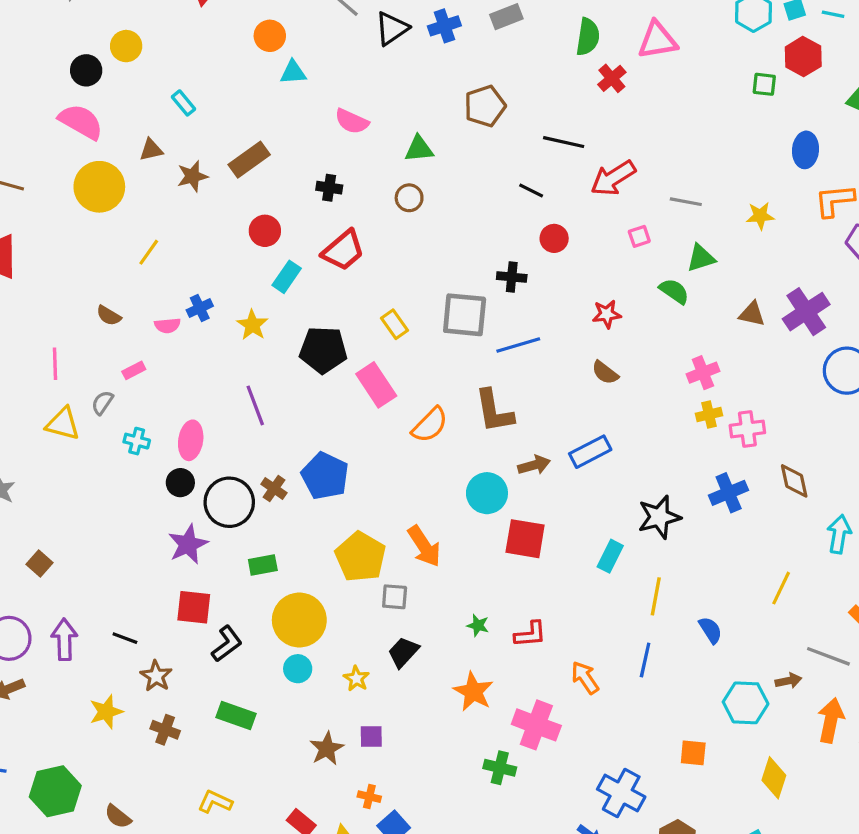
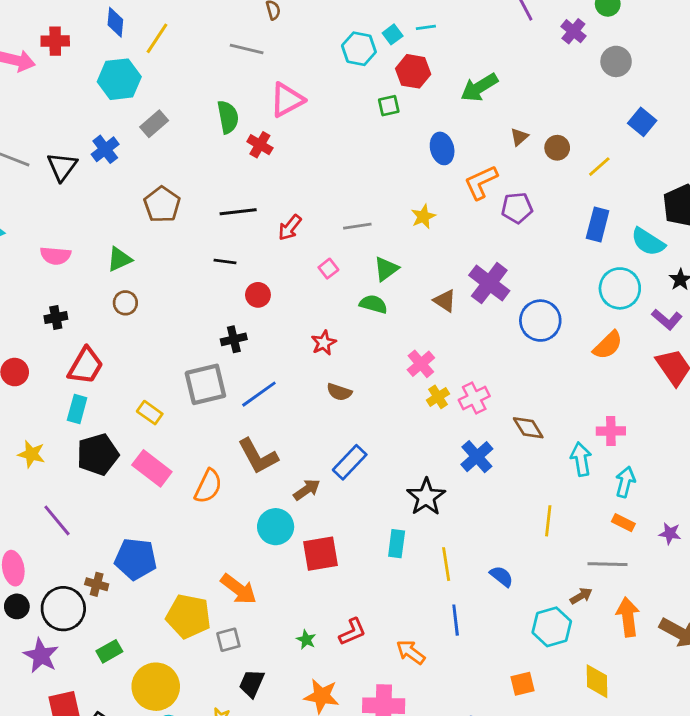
red arrow: (613, 178) -> (290, 228), size x0.7
cyan rectangle: (287, 277) -> (77, 409), moved
brown triangle: (752, 314) -> (445, 301), turned 40
green star: (478, 625) -> (306, 640), turned 30

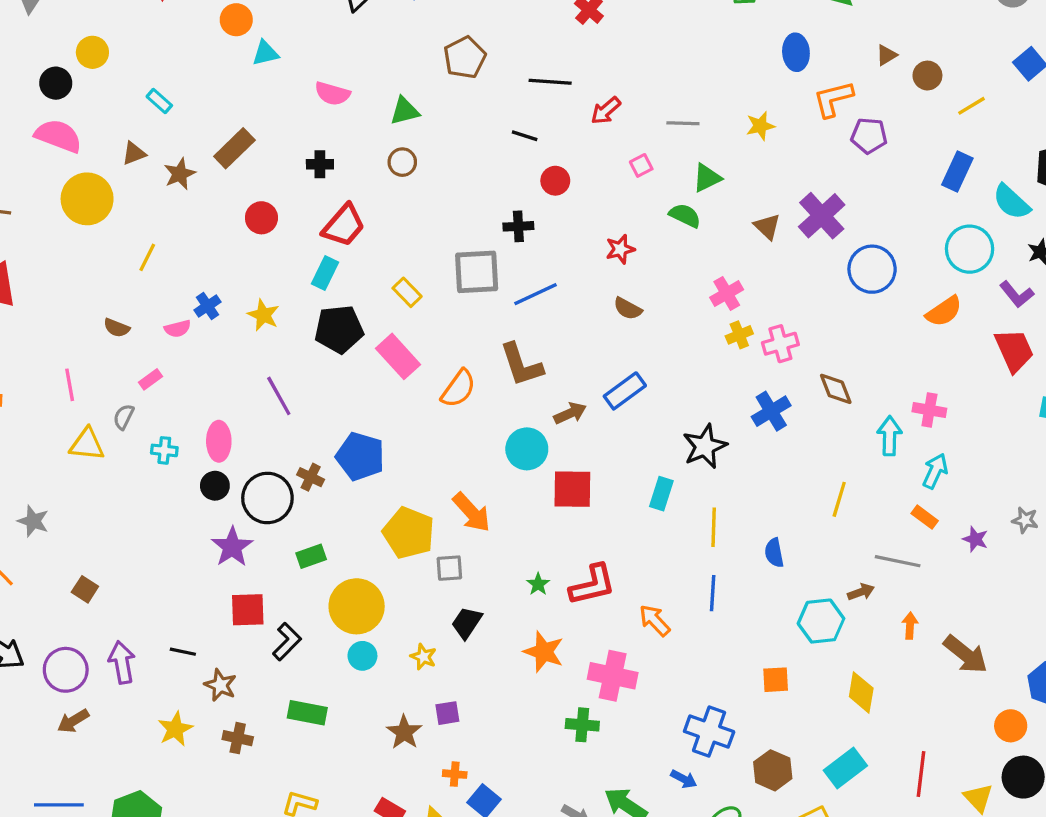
blue semicircle: (501, 576) -> (774, 553), turned -150
orange arrow: (628, 617) -> (910, 626), size x0.6
red L-shape: (352, 632) -> (592, 585), size x1.4

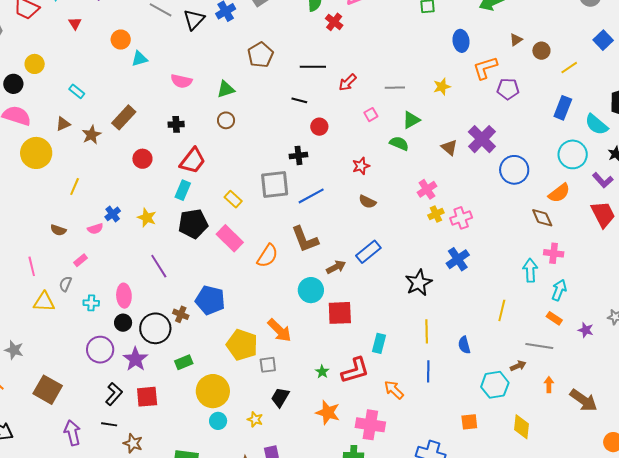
brown diamond: (836, 389) -> (542, 218), moved
cyan rectangle: (661, 494) -> (379, 343), moved
brown square: (85, 589) -> (48, 390), size x1.8
black L-shape: (287, 642) -> (114, 394), moved
purple circle: (66, 670) -> (100, 350), moved

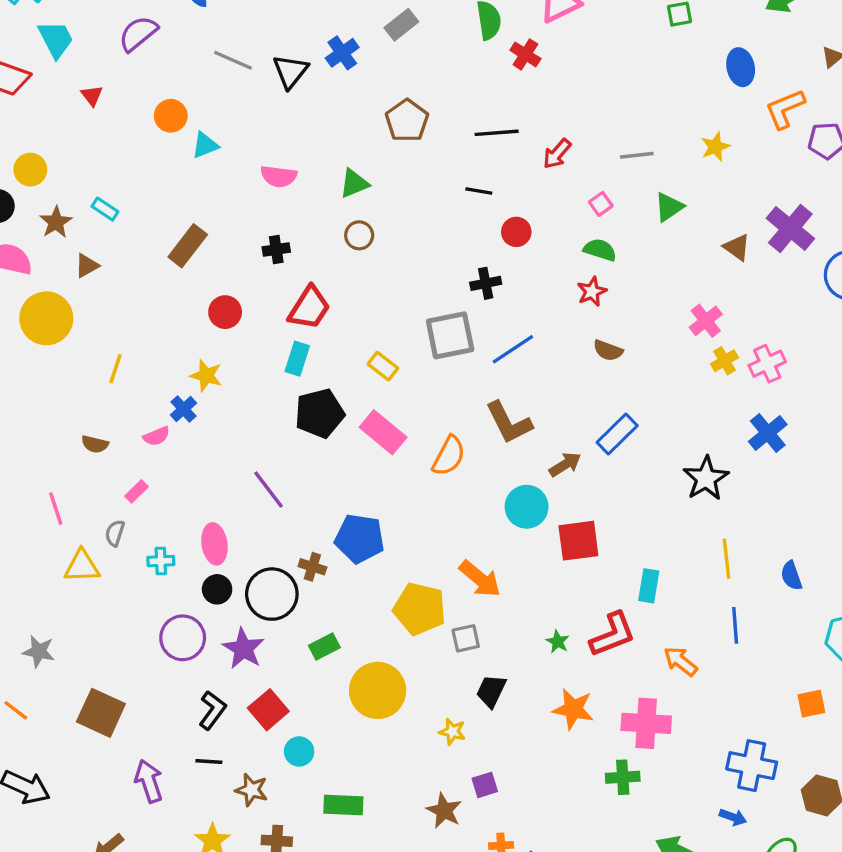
brown star: (91, 135) -> (56, 222), moved
green semicircle: (399, 143) -> (600, 250), moved
yellow star: (147, 218) -> (206, 376), moved
red square: (147, 397) -> (268, 710), turned -30
cyan circle: (218, 421) -> (299, 751), moved

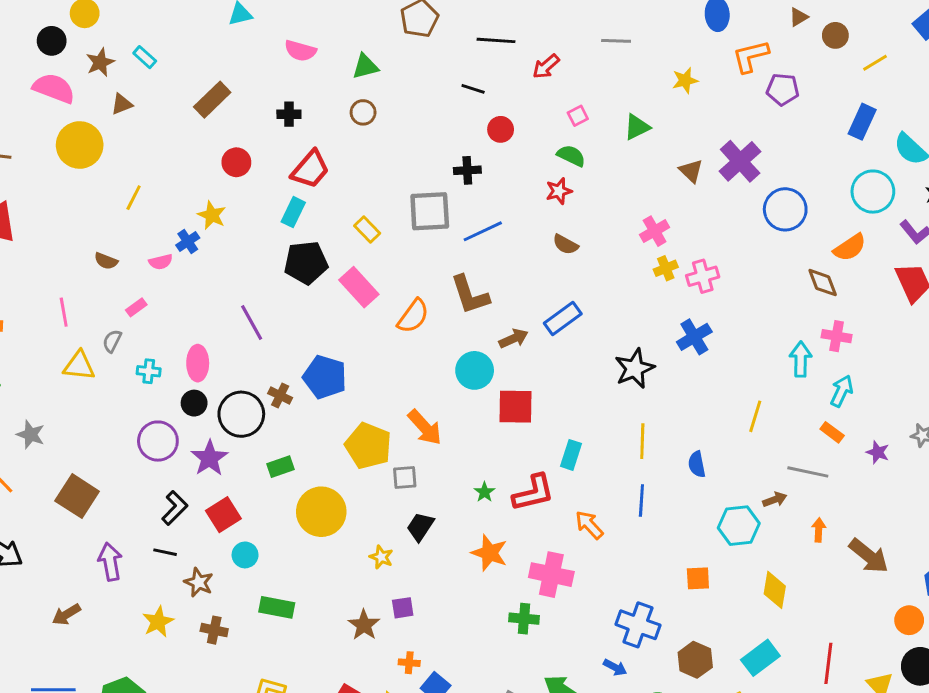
gray line: (637, 155) -> (616, 41), moved

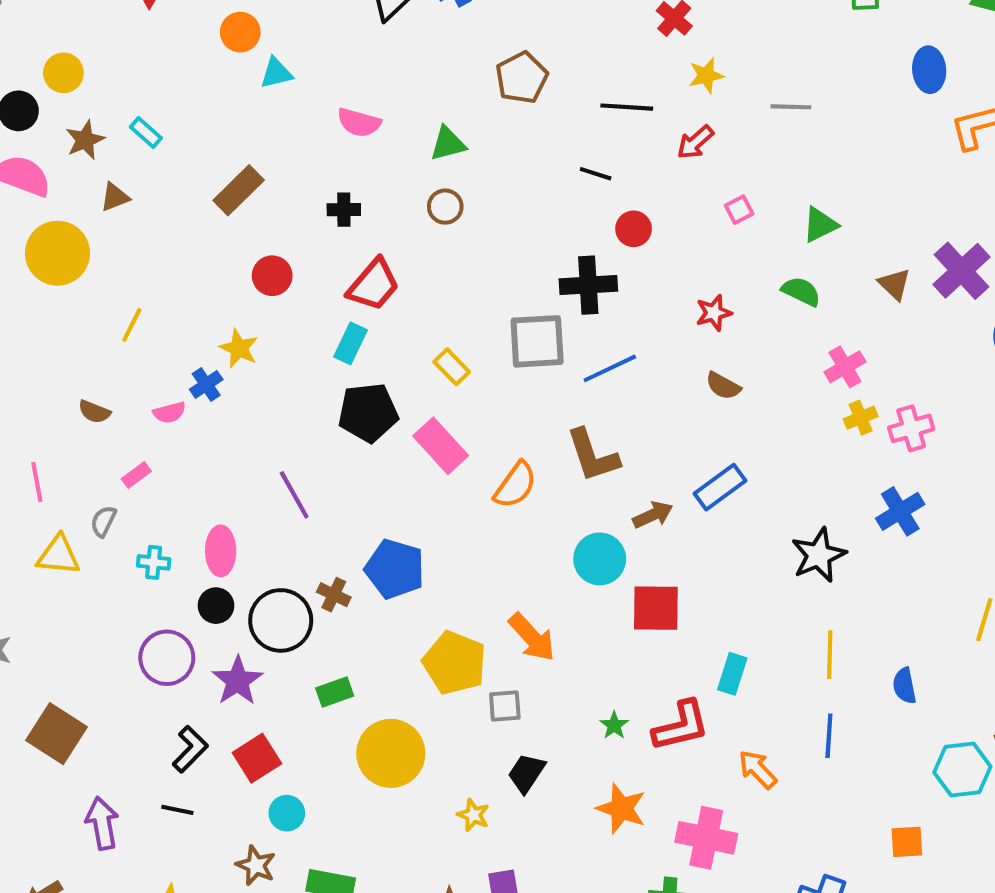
yellow star: (685, 80) -> (706, 75), moved
green semicircle: (571, 156) -> (801, 291), moved
black cross: (467, 170) -> (588, 285), size x1.5
brown star: (199, 582) -> (256, 865), moved

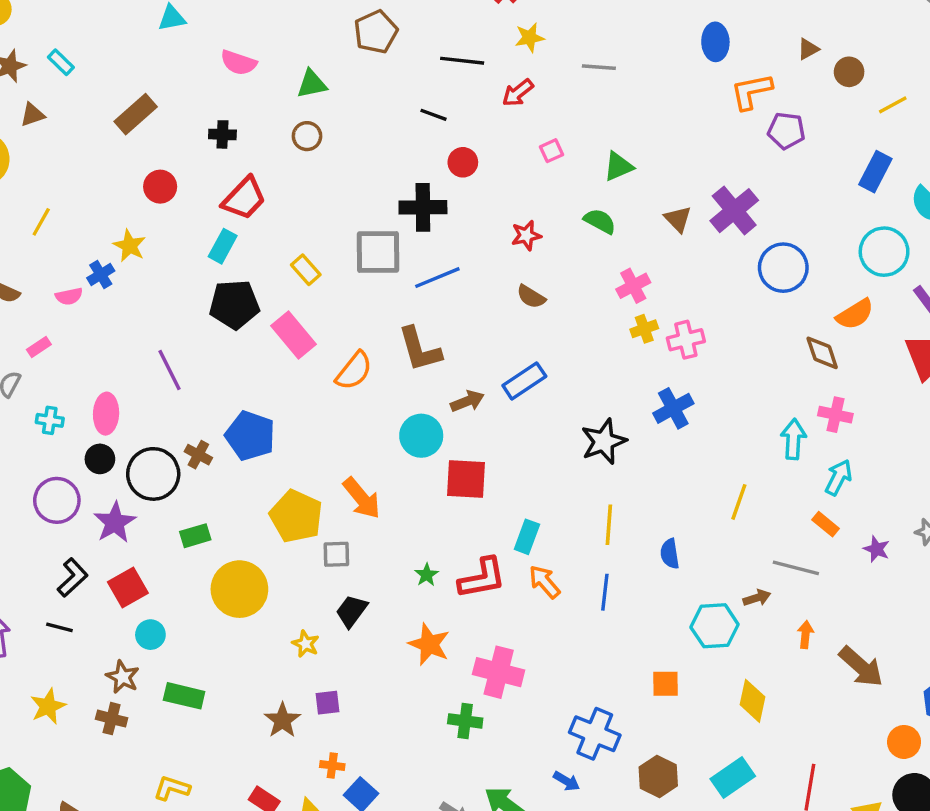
orange arrow: (758, 769) -> (545, 582), moved

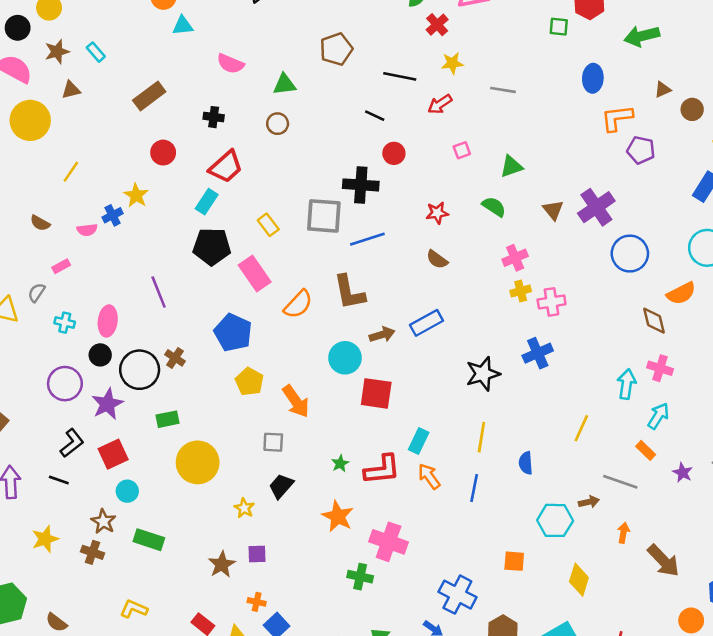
blue pentagon: (250, 436) -> (233, 333), moved
yellow pentagon: (296, 516) -> (249, 382), moved, size x0.7

